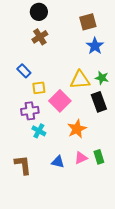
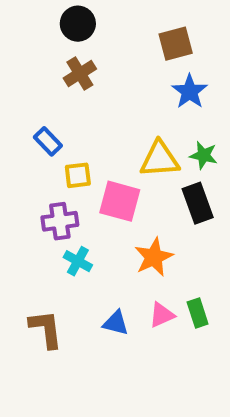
pink square: (60, 101) -> (120, 201), turned -30

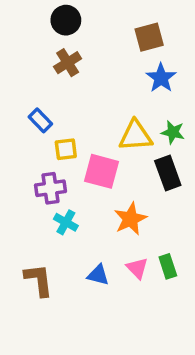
pink triangle: (162, 315) -> (137, 268), turned -50

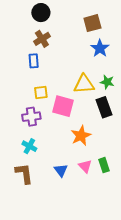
blue rectangle: (40, 120) -> (34, 61), moved, turned 40
cyan cross: (66, 222) -> (29, 146), moved
blue triangle: (98, 275) -> (61, 170), turned 40

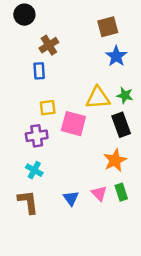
black circle: (41, 13) -> (24, 15), moved
orange star: (81, 136) -> (115, 160), moved

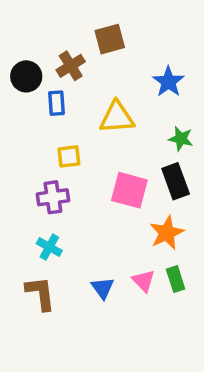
black circle: (24, 15) -> (26, 76), moved
brown square: (108, 27) -> (110, 39), moved
yellow triangle: (98, 98) -> (117, 117), moved
pink square: (73, 124) -> (129, 190), moved

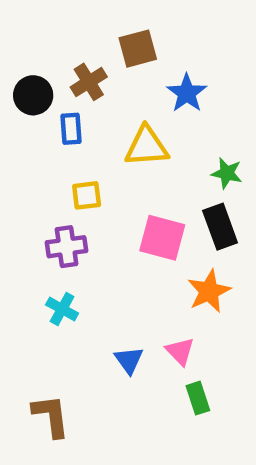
blue star: (168, 82) -> (187, 93), moved
green rectangle: (176, 279) -> (198, 398), moved
brown L-shape: (40, 293) -> (51, 416), moved

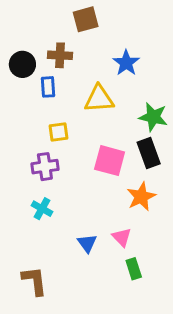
brown square: (138, 49) -> (86, 19), moved
brown cross: (89, 82) -> (60, 55), turned 35
green star: (227, 173) -> (153, 117), size x1.4

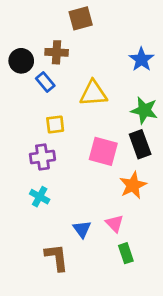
blue star: (126, 63) -> (141, 59), moved
blue rectangle: (48, 87) -> (45, 82), turned -36
brown L-shape: (34, 281) -> (57, 257), moved

